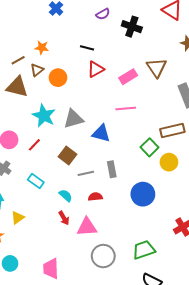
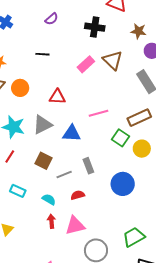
black cross: (132, 27) -> (95, 27), moved
red triangle: (96, 69) -> (57, 97), moved, turned 42
pink rectangle: (128, 77) -> (86, 64), moved
pink line: (126, 108) -> (98, 113), moved
red arrow: (64, 218) -> (51, 221), turned -144

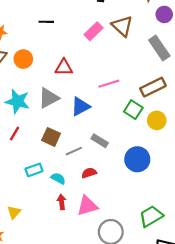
blue triangle: (72, 133) -> (80, 106), turned -30
gray rectangle: (88, 166) -> (100, 141), turned -35
cyan rectangle: (18, 191) -> (34, 170), moved, turned -42

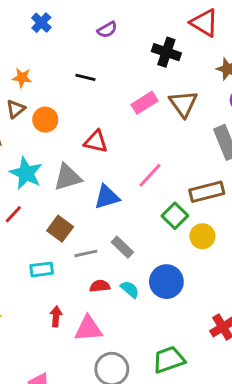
pink line: (109, 84) -> (150, 175), turned -42
cyan rectangle: (34, 170) -> (42, 269), moved
cyan semicircle: (58, 178) -> (130, 289), moved

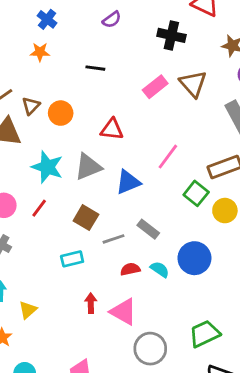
orange star: (22, 78) -> (40, 52), moved
pink triangle: (88, 329) -> (123, 312), turned 40

